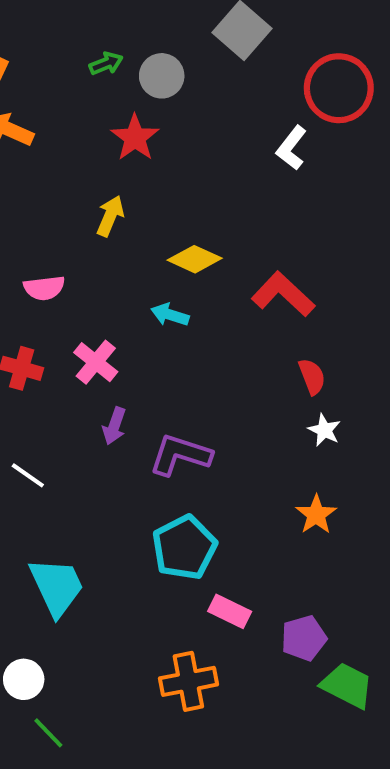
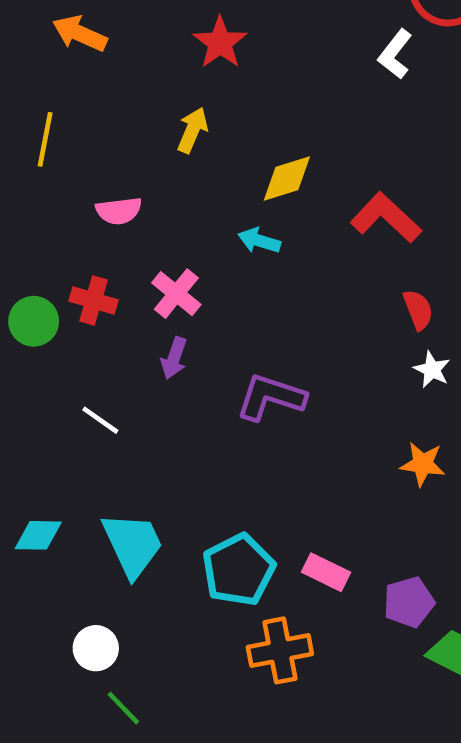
yellow diamond: (195, 259) -> (287, 178), turned -42
purple arrow: (114, 426) -> (174, 358), moved
orange star: (316, 515) -> (423, 464), turned -30
cyan pentagon: (184, 548) -> (239, 570), moved

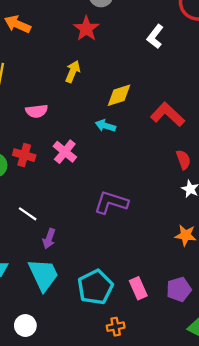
white L-shape: (395, 54) -> (155, 37), moved
purple arrow: (174, 358) -> (49, 239), moved
pink rectangle: (326, 572) -> (138, 288), turned 40
purple pentagon: (409, 602) -> (179, 289), moved
orange cross: (280, 650) -> (116, 327), size x0.6

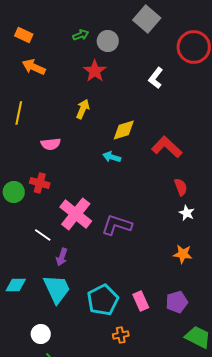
pink cross: (65, 152) -> (76, 214), moved, size x1.5

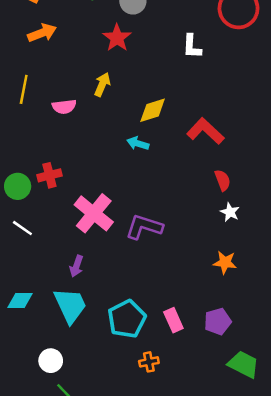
orange arrow: (34, 67) -> (42, 33), turned 135
white L-shape: (156, 78) -> (192, 46), turned -35
pink semicircle: (51, 144) -> (64, 107), moved
red cross: (40, 183) -> (49, 175), turned -30
white line: (43, 235) -> (22, 228), moved

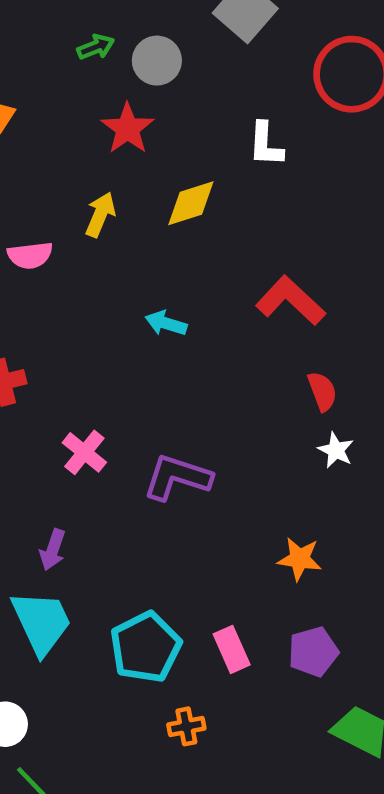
yellow diamond: (153, 110) -> (191, 203), moved
pink cross: (94, 213) -> (84, 452), size x0.6
orange star: (225, 262) -> (300, 559), moved

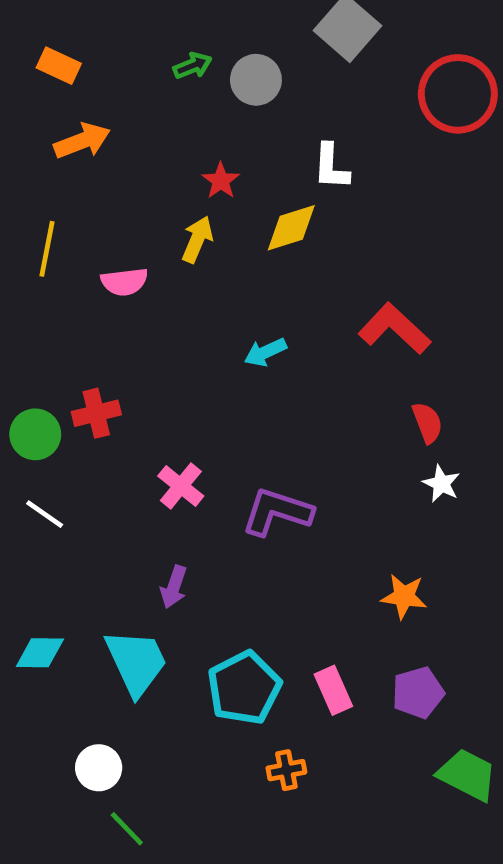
red star: (127, 129) -> (221, 181), moved, size x0.7
white L-shape: (266, 144) -> (331, 167), moved
cyan arrow: (166, 323) -> (265, 352), turned -42
purple arrow: (53, 550) -> (174, 587), moved

